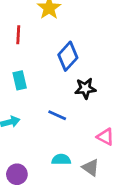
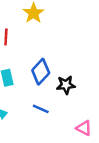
blue diamond: (68, 56) -> (41, 72), moved

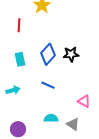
black star: (66, 85) -> (71, 54), moved

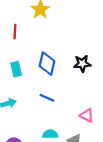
blue diamond: (48, 54) -> (47, 64), turned -30
black star: (71, 54) -> (82, 64), moved

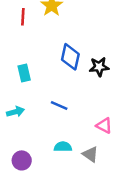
red line: (15, 32) -> (23, 17), moved
blue diamond: (47, 64) -> (70, 57), moved

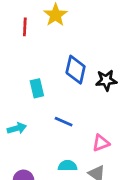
cyan rectangle: (24, 73) -> (37, 88), moved
pink triangle: (104, 126) -> (101, 143), moved, turned -49

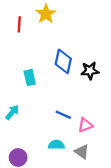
blue line: (64, 122) -> (63, 115), moved
cyan arrow: (17, 128) -> (12, 112), turned -35

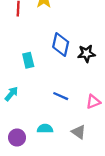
pink triangle: (85, 125) -> (93, 102), moved
cyan semicircle: (56, 145) -> (45, 129), moved

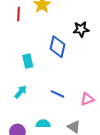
black star: (86, 53) -> (81, 29), moved
cyan arrow: (11, 94) -> (21, 92), moved

